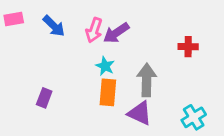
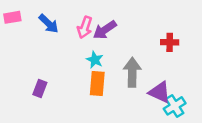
purple triangle: (140, 113) -> (160, 92), moved

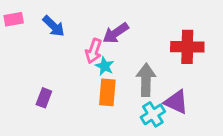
pink arrow: (85, 27) -> (94, 51), moved
red cross: (170, 42) -> (187, 47), size x1.6
cyan cross: (175, 106) -> (153, 114), moved

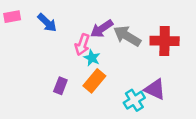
gray arrow: (146, 80) -> (127, 36), moved, turned -60
orange rectangle: (107, 92) -> (94, 81), turned 35
purple rectangle: (44, 98) -> (60, 86), moved

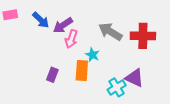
purple arrow: (102, 29) -> (63, 25), moved
cyan star: (92, 58) -> (92, 55), moved
orange rectangle: (94, 81) -> (82, 71), turned -36

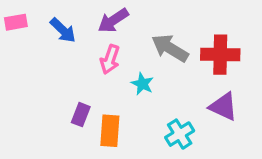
purple arrow: (63, 25) -> (113, 21), moved
orange rectangle: (82, 71) -> (110, 131), moved
purple triangle: (135, 78) -> (223, 106), moved

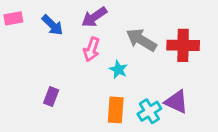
purple triangle: (223, 106) -> (176, 102), moved
purple rectangle: (81, 115) -> (51, 96), moved
orange rectangle: (110, 131) -> (116, 110), moved

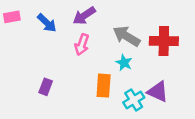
cyan star: (118, 70) -> (124, 63), moved
orange rectangle: (116, 110) -> (104, 86), moved

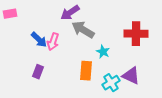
blue arrow: (47, 23) -> (39, 40), moved
gray arrow: (126, 36) -> (83, 30), moved
pink arrow: (82, 45) -> (53, 42), moved

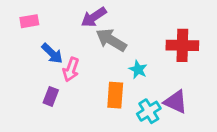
pink rectangle: (10, 14) -> (29, 21), moved
pink arrow: (53, 42) -> (71, 70), moved

